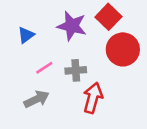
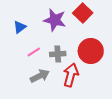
red circle: (123, 49) -> (91, 51), moved
gray arrow: (37, 99) -> (40, 76), moved

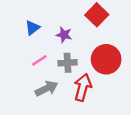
purple star: (55, 20) -> (64, 35), moved, size x0.6
blue triangle: (20, 27) -> (32, 28), moved

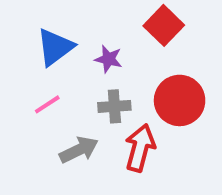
blue triangle: (32, 28) -> (55, 47), size x1.5
pink line: (39, 60) -> (47, 104), moved

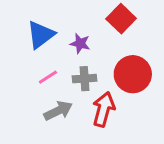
pink line: (47, 104) -> (48, 77), moved

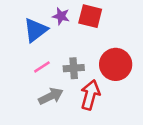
red square: (121, 19) -> (90, 16), moved, turned -30
purple star: (80, 43) -> (61, 16), moved

